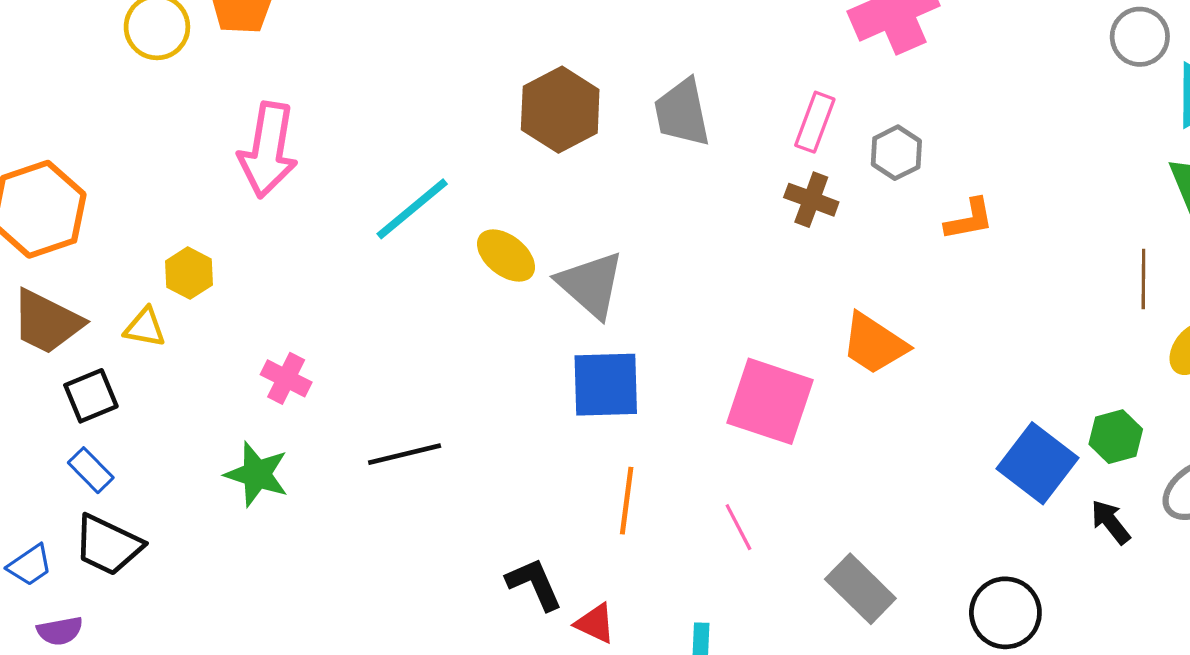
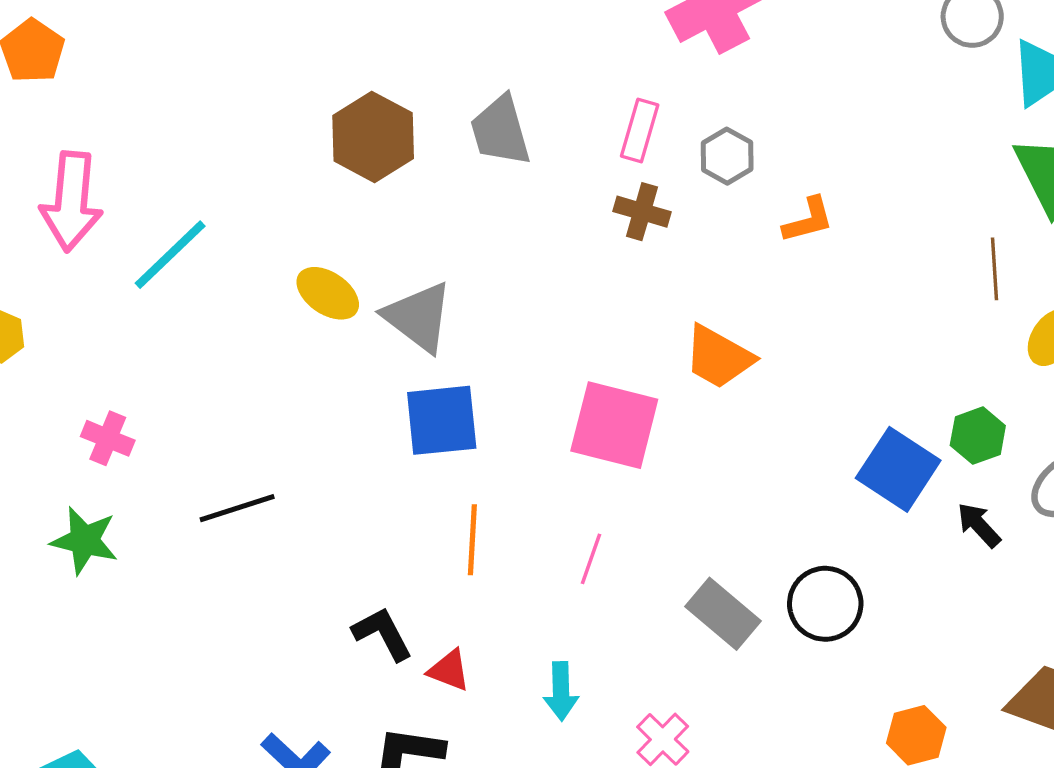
cyan line: (412, 209) -> (170, 255), moved
pink line: (738, 527) -> (591, 559), turned 51
black circle: (1005, 613) -> (825, 604), moved

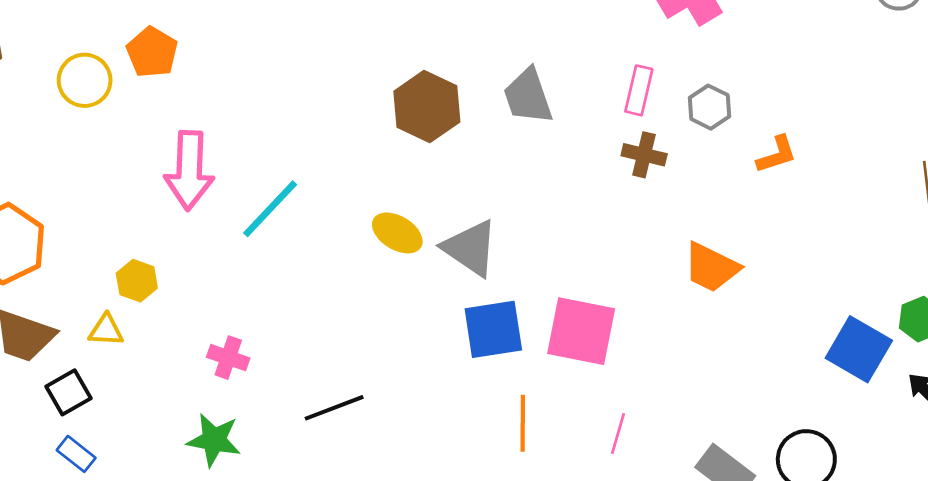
pink square: (614, 425) -> (581, 331), moved

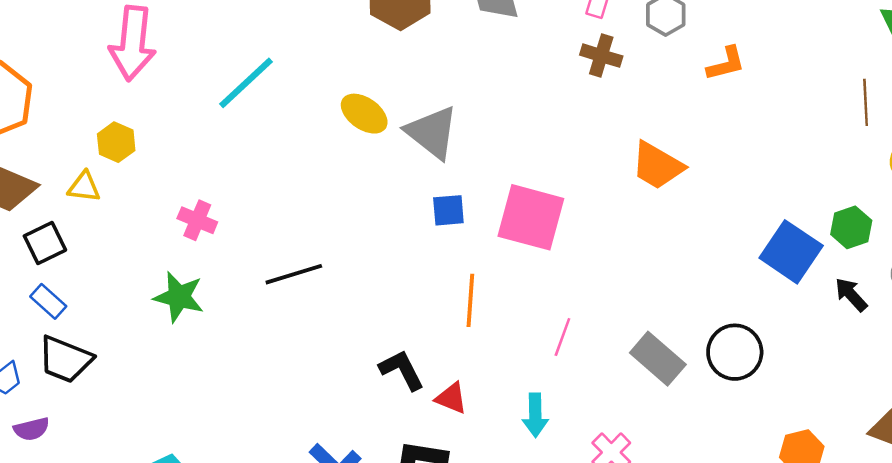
pink arrow: (189, 170) -> (133, 43), moved
blue square: (493, 329) -> (448, 210), size x0.6
pink line: (618, 433) -> (562, 337), moved

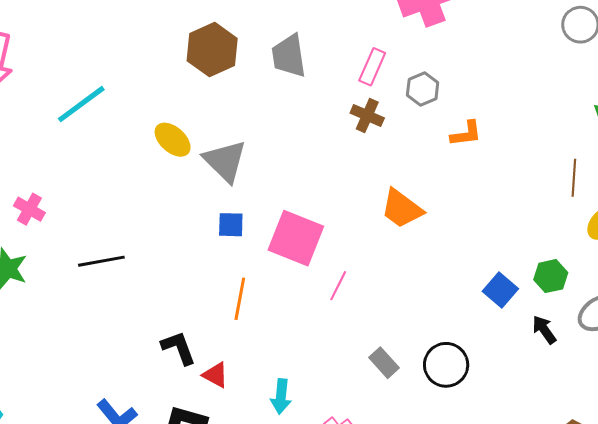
blue square: (791, 252) -> (500, 290), size x0.7
pink line: (562, 337) -> (338, 286), moved
gray rectangle: (658, 359) -> (384, 363), size x0.7

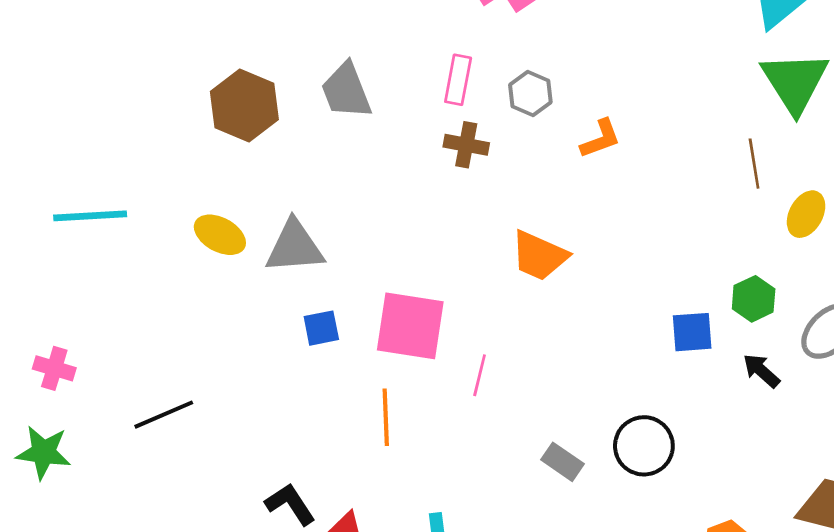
cyan line: (81, 104) -> (90, 216), turned 46
gray triangle: (225, 161) -> (295, 247), turned -36
blue square: (500, 290) -> (692, 332), turned -32
orange line: (240, 299) -> (386, 417), moved

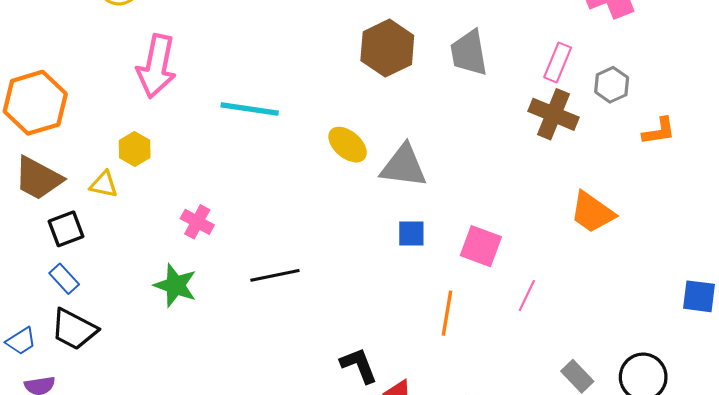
brown cross: (466, 145) -> (553, 114), size x1.4
pink square: (410, 326) -> (481, 246), size x0.7

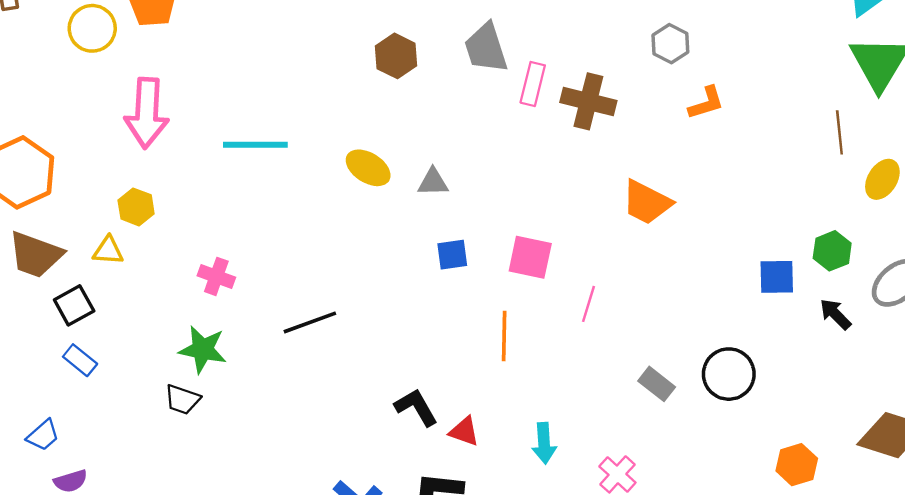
brown hexagon: (387, 48) -> (396, 56), size x0.7
pink rectangle: (558, 62) -> (533, 84), moved
gray hexagon: (612, 85) -> (670, 44), moved
gray triangle: (404, 166) -> (433, 182), size x0.6
black trapezoid: (74, 329) -> (182, 400), moved, size x0.7

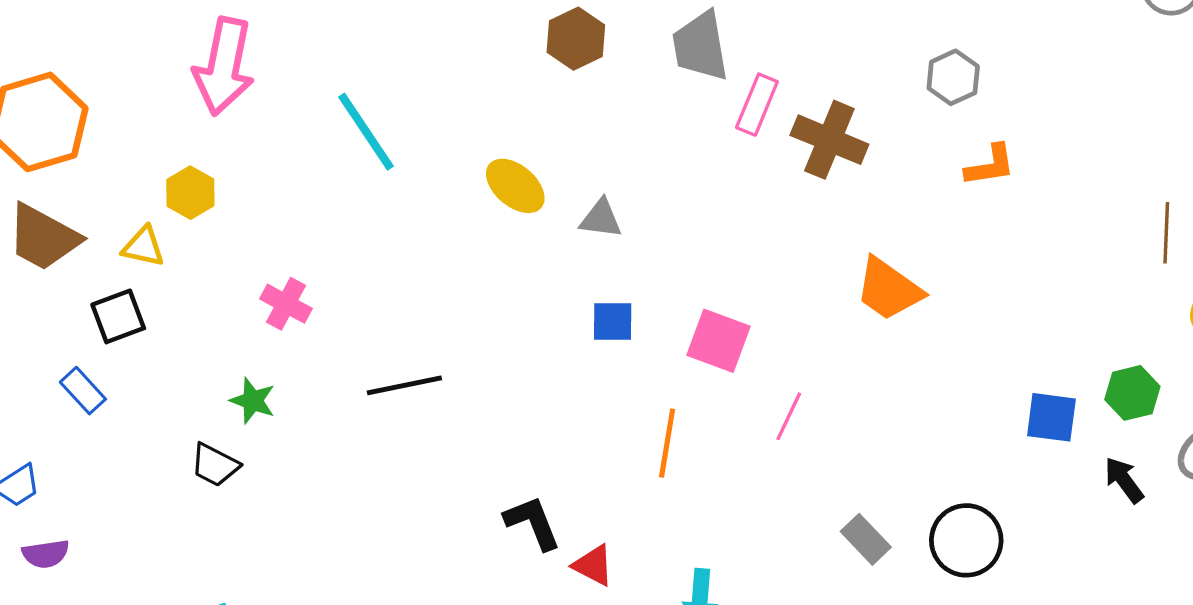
cyan line: (255, 145) -> (366, 132), turned 48
black square: (74, 305) -> (118, 316), moved
green star: (203, 349) -> (253, 401), size x0.7

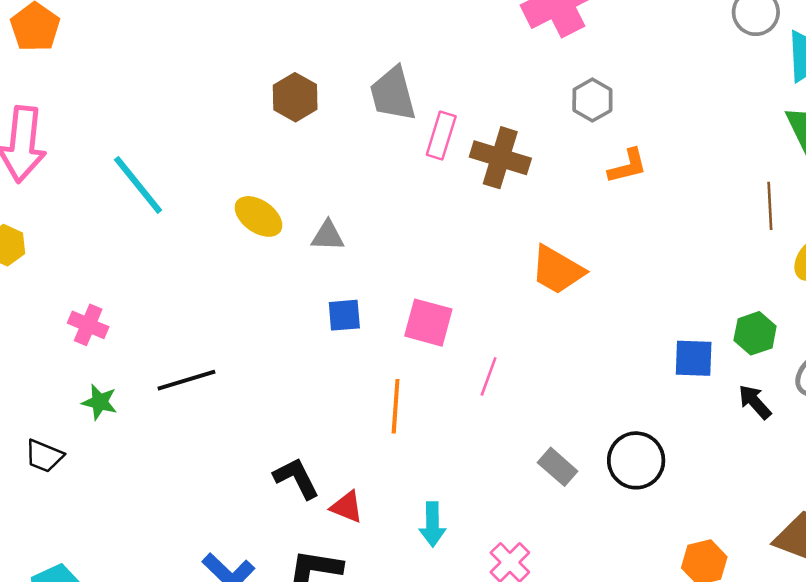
green star: (253, 401) -> (100, 402), moved

